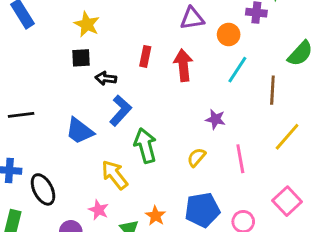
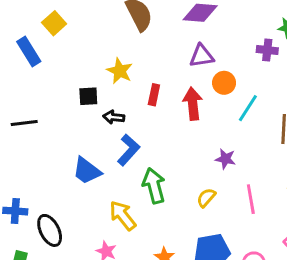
yellow star: (87, 24) -> (120, 71), moved
orange circle: (229, 35) -> (224, 83), moved
black line: (21, 115) -> (24, 123), moved

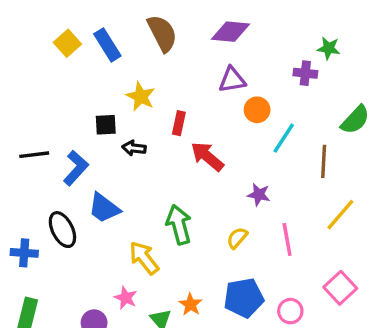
blue rectangle: (29, 52) -> (107, 45), moved
red arrow: (193, 104) -> (207, 156), moved, turned -44
blue L-shape: (129, 150) -> (76, 168), moved
black ellipse: (50, 230) -> (62, 230), moved

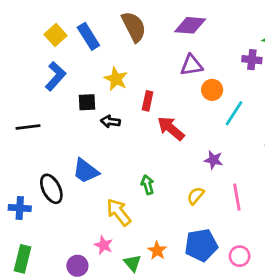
blue L-shape: (76, 168) -> (55, 76), moved
green arrow: (179, 225) -> (148, 185), size x0.6

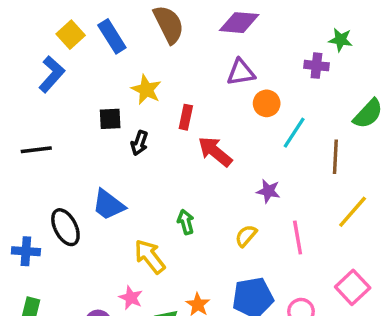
blue L-shape: (55, 76) -> (52, 74), moved
black arrow: (110, 121) -> (139, 143), turned -78

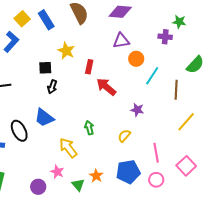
black arrow: (139, 143) -> (52, 87), moved
pink line: (298, 237) -> (156, 153), moved

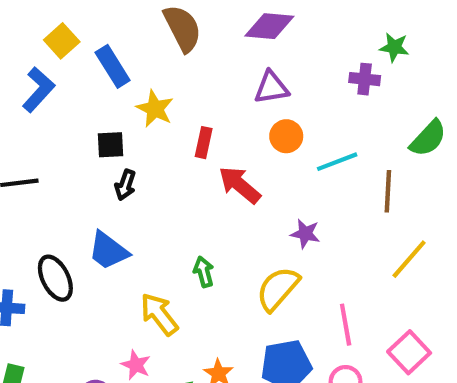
blue rectangle: (46, 20) -> (113, 66), moved
orange circle: (136, 59) -> (286, 136), moved
cyan line: (152, 76) -> (337, 162), turned 36
yellow semicircle: (124, 136) -> (278, 289), size x1.6

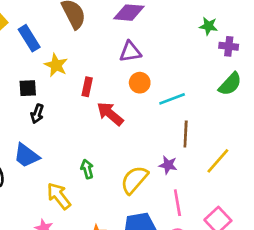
purple cross: (365, 79) -> (229, 46), moved
brown line: (388, 191) -> (186, 134), moved
purple star: (305, 234) -> (168, 165), moved

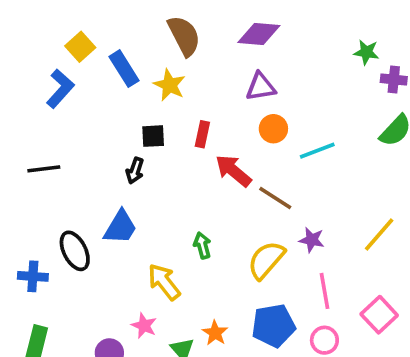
yellow star: (56, 65) -> (170, 85), moved
black square: (28, 88) -> (153, 136), moved
brown line: (186, 134) -> (275, 198), moved, turned -60
blue trapezoid: (26, 156) -> (120, 227), turned -96

